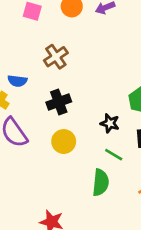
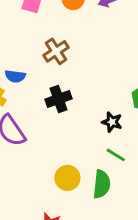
yellow circle: (64, 141) -> (67, 178), moved

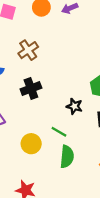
green line: (116, 155) -> (59, 132), moved
yellow circle: (67, 178) -> (31, 144), moved

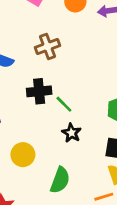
black star: (74, 106) -> (71, 133), moved
green line: (59, 132) -> (64, 104), moved

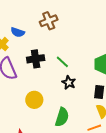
black cross: (39, 91) -> (36, 59), moved

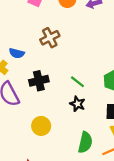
green line: (62, 62) -> (77, 82), moved
green semicircle: (62, 117) -> (85, 142), moved

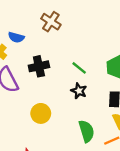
brown cross: (50, 38) -> (51, 22), turned -30
green semicircle: (85, 142) -> (87, 131), turned -30

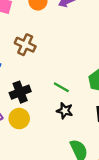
yellow circle: (41, 113) -> (19, 119), moved

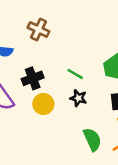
yellow circle: (19, 119) -> (43, 104), moved

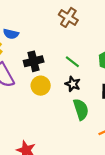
brown cross: (39, 30) -> (68, 17), moved
green semicircle: (92, 139) -> (81, 109), moved

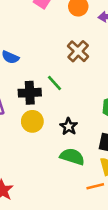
green line: (72, 62) -> (54, 83), moved
green semicircle: (81, 109) -> (72, 157), turned -65

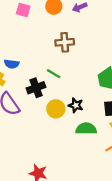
brown cross: (78, 51) -> (65, 42), turned -30
yellow circle: (32, 121) -> (56, 109), moved

